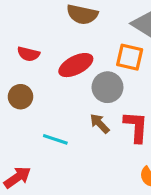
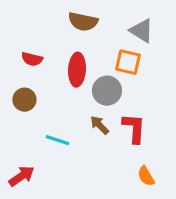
red ellipse: (76, 65) -> (77, 70), turned -60

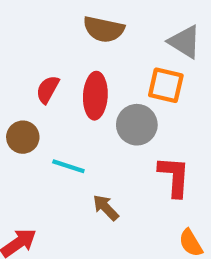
red semicircle: (32, 59) -> (48, 89), moved, turned 105
brown arrow: (99, 125) -> (106, 208), moved
cyan line: (57, 140) -> (68, 166), moved

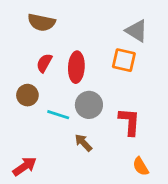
brown semicircle: (104, 29) -> (41, 22), moved
gray circle: (137, 125) -> (89, 105), moved

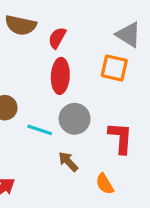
red semicircle: (44, 63) -> (57, 38), moved
orange semicircle: (141, 166) -> (105, 184), moved

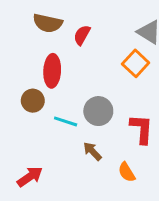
orange square: (114, 68) -> (136, 63), turned 30
red ellipse: (60, 76) -> (52, 71), moved

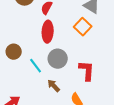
red ellipse: (52, 71) -> (48, 32), moved
cyan line: (66, 121) -> (36, 66), turned 35

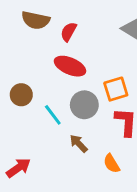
orange square: (83, 27) -> (116, 89), moved, turned 30
red ellipse: (48, 32) -> (70, 66), turned -70

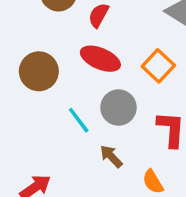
orange square: (116, 89) -> (158, 66), moved, turned -30
brown circle: (21, 95) -> (39, 71), moved, size x1.4

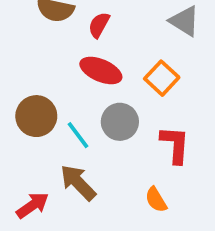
brown circle: (39, 71) -> (36, 116), moved
brown arrow: (111, 156) -> (78, 183), moved, size x1.5

